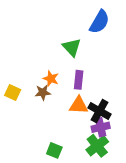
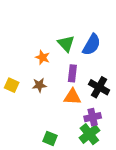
blue semicircle: (99, 22) -> (92, 45), moved
orange star: (51, 79) -> (43, 57), moved
black cross: (99, 111) -> (99, 87), moved

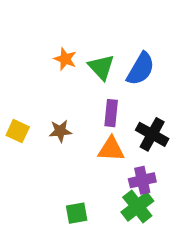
orange star: (43, 57) -> (65, 59), moved
green square: (50, 138) -> (77, 213), turned -32

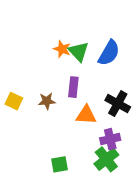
orange star: (65, 59) -> (62, 49), moved
purple rectangle: (111, 113) -> (73, 87), moved

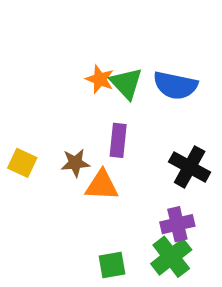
blue semicircle: (109, 53) -> (175, 85), turned 72
orange triangle: (86, 115) -> (102, 185), moved
green square: (59, 164) -> (112, 265), moved

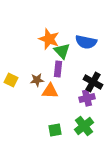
orange star: (100, 79) -> (49, 39), size x1.5
green triangle: (126, 83) -> (62, 51), moved
purple cross: (177, 224) -> (87, 98), moved

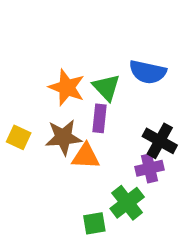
orange star: (49, 39) -> (67, 87), moved
brown star: (37, 80) -> (63, 137), size x1.5
green cross: (84, 126) -> (127, 203), moved

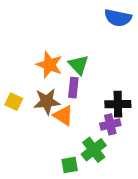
blue semicircle: (148, 72) -> (118, 18), moved
black cross: (160, 141) -> (118, 104), turned -30
orange triangle: (86, 156) -> (63, 116), turned 30

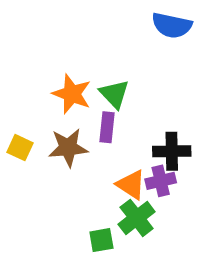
orange triangle: (63, 116) -> (131, 185), moved

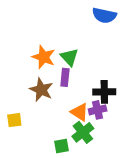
yellow square: (20, 148) -> (14, 120), moved, turned -32
brown star: (68, 148) -> (41, 90), turned 30

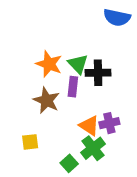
black cross: (104, 92) -> (98, 73), moved
yellow square: (14, 120) -> (30, 142), moved
green square: (62, 146) -> (69, 163), turned -32

